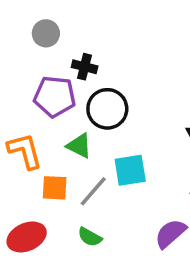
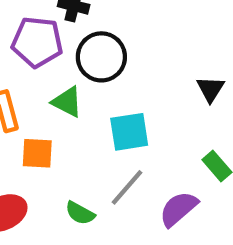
gray line: (93, 191) -> (127, 187), moved

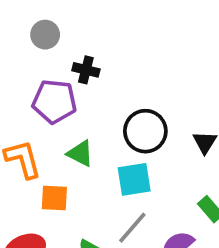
black circle: (101, 57) -> (145, 131), moved

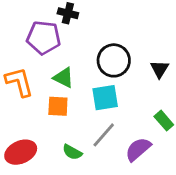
orange square: (54, 198) -> (58, 106), moved

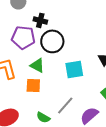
black circle: (114, 60) -> (52, 41), moved
cyan square: (105, 98) -> (74, 69), moved

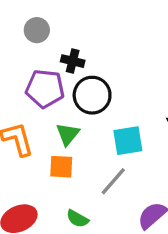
green triangle: (37, 65) -> (68, 134), turned 42
gray line: (65, 105) -> (113, 181), moved

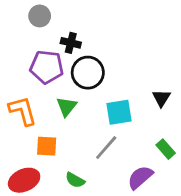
orange square: (61, 167) -> (47, 146), moved

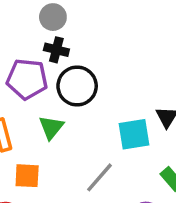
gray circle: (40, 16) -> (53, 17), moved
cyan square: (119, 112) -> (134, 134), moved

